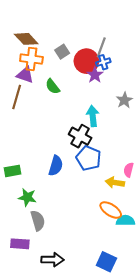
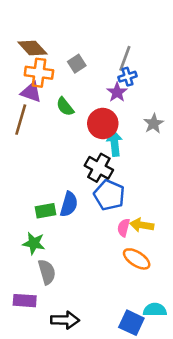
red circle: (86, 61) -> (103, 124), moved
pink semicircle: (129, 170) -> (124, 228), moved
green rectangle: (12, 171) -> (45, 211), moved
cyan semicircle: (125, 221) -> (155, 310), moved

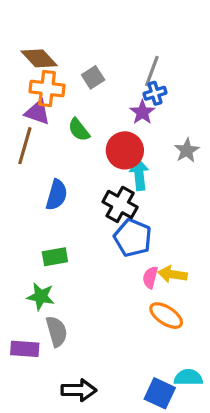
blue semicircle: (69, 204) -> (57, 195), moved
purple rectangle: (25, 301) -> (25, 349), moved

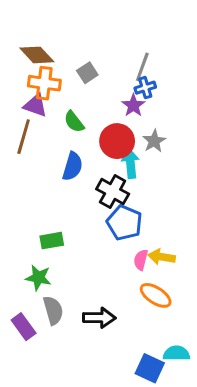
gray star: (187, 150) -> (154, 141), moved
blue semicircle: (57, 195) -> (73, 166), moved
purple rectangle: (25, 349) -> (24, 327), turned 50
black arrow: (79, 390) -> (99, 318), moved

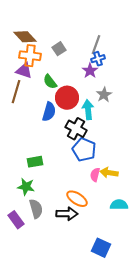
red circle: (117, 141) -> (67, 98), moved
orange ellipse: (156, 295) -> (77, 199), moved
cyan semicircle: (176, 353) -> (119, 205), moved

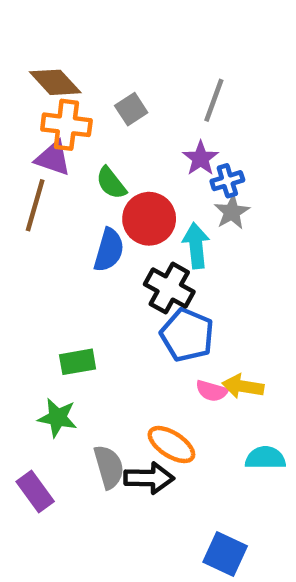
blue cross: (98, 59) -> (227, 181), moved
pink semicircle: (95, 175) -> (212, 391), turned -88
gray semicircle: (36, 209) -> (109, 467), moved

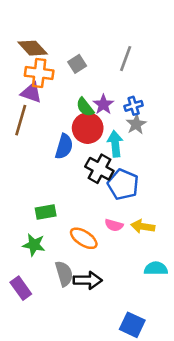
purple star: (201, 158) -> (103, 104), moved
green semicircle: (111, 183) -> (85, 107), moved
blue pentagon: (187, 335) -> (123, 184), moved
pink semicircle: (212, 391) -> (114, 225), moved
orange ellipse: (171, 445) -> (84, 238), moved

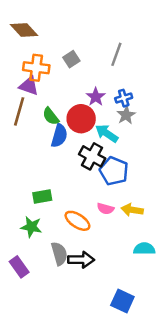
brown diamond: (33, 48) -> (24, 30), moved
green semicircle: (85, 107) -> (51, 116), moved
cyan arrow: (115, 144) -> (107, 133), turned -50

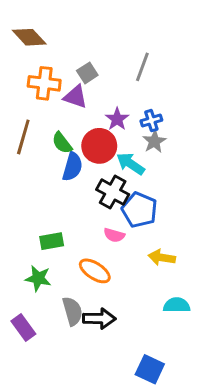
purple triangle: (29, 86) -> (75, 97), moved
pink semicircle: (105, 209) -> (114, 235), moved

